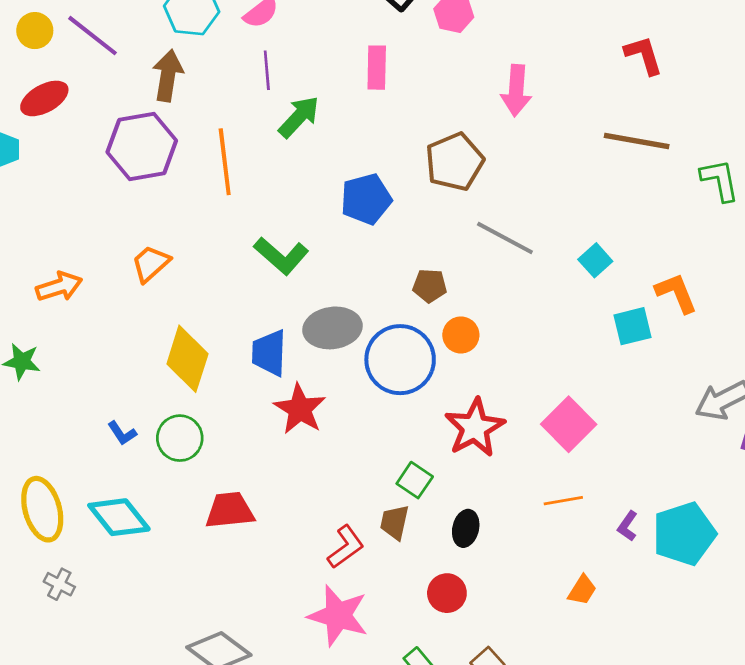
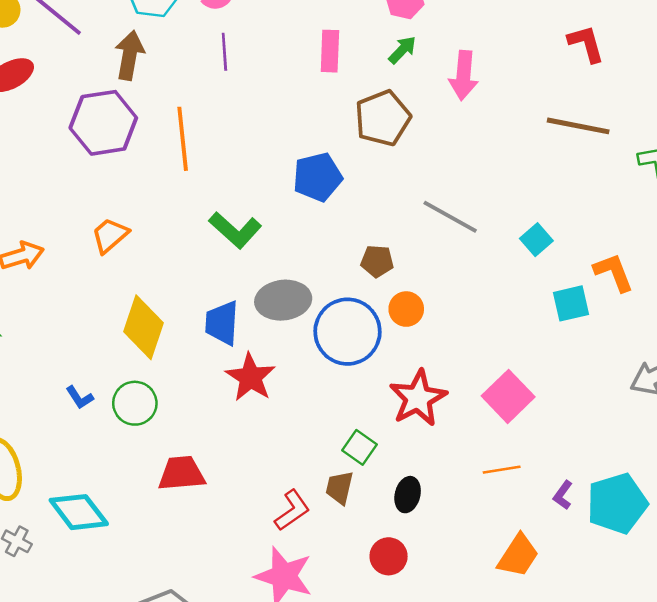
green arrow: (299, 117) -> (402, 50), moved, size x0.7
brown pentagon: (455, 162) -> (383, 118), moved
cyan diamond: (119, 517) -> (79, 512), moved
orange trapezoid: (582, 590) -> (518, 556), size x1.5

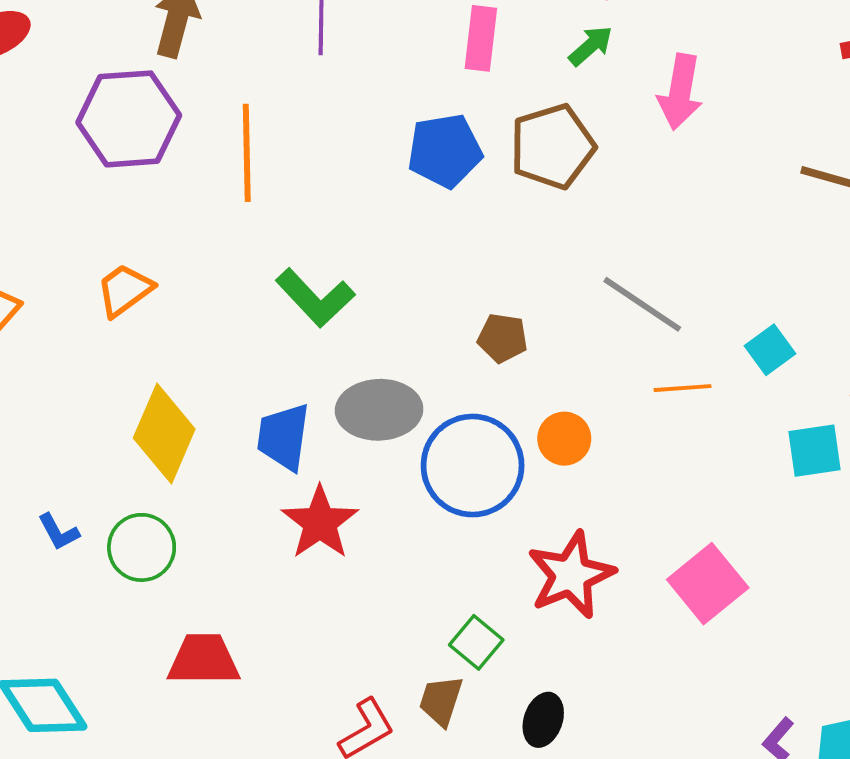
blue pentagon: (318, 177) -> (445, 151), moved
brown pentagon: (377, 261) -> (503, 338), moved
orange line: (502, 470) -> (682, 388), moved

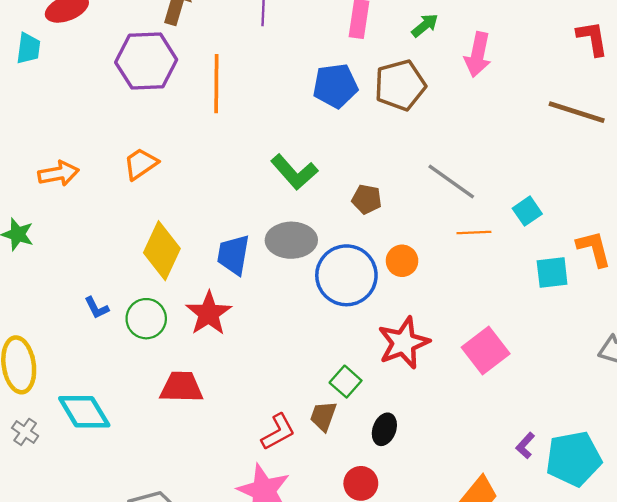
green L-shape: (315, 298) -> (294, 172), moved
red star: (320, 523) -> (209, 313), moved

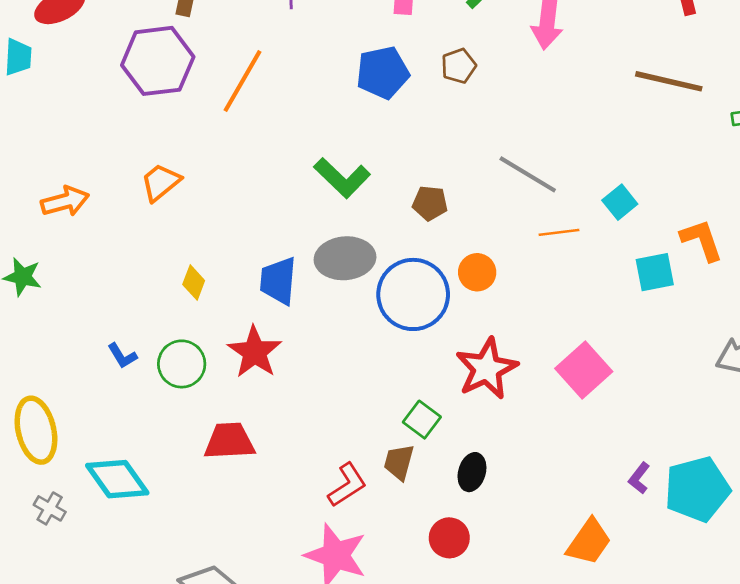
orange line: (216, 84) -> (242, 81), turned 34
brown pentagon: (400, 85) -> (459, 66), size x0.6
yellow diamond: (162, 251) -> (194, 283), size x0.5

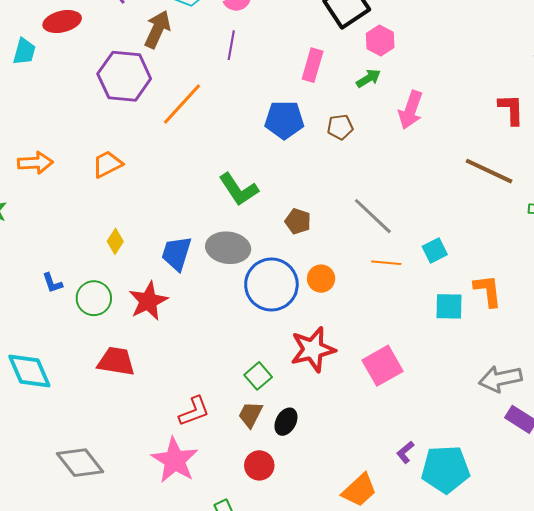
brown trapezoid: (399, 462) -> (250, 414), moved

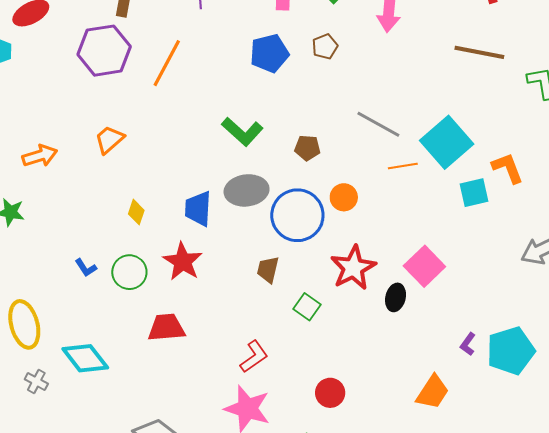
cyan square: (435, 250) -> (447, 142), size x2.0
brown trapezoid: (250, 414) -> (268, 270), moved
black ellipse: (286, 422) -> (396, 297), moved

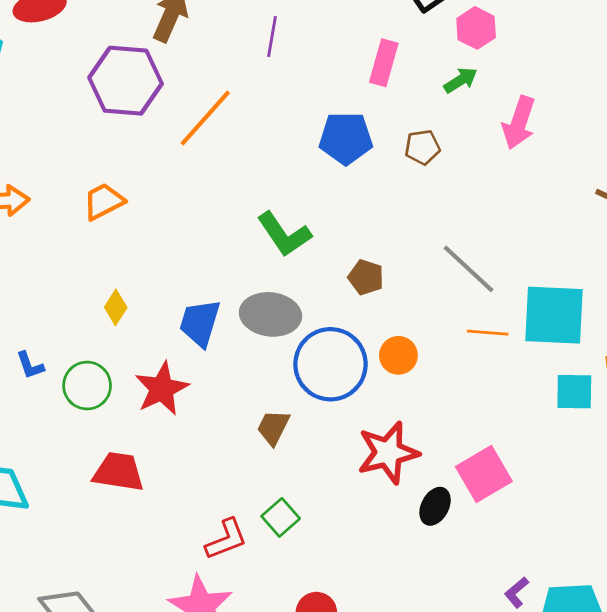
cyan square: (447, 142) -> (554, 315), turned 30
green square: (307, 307) -> (281, 517), moved

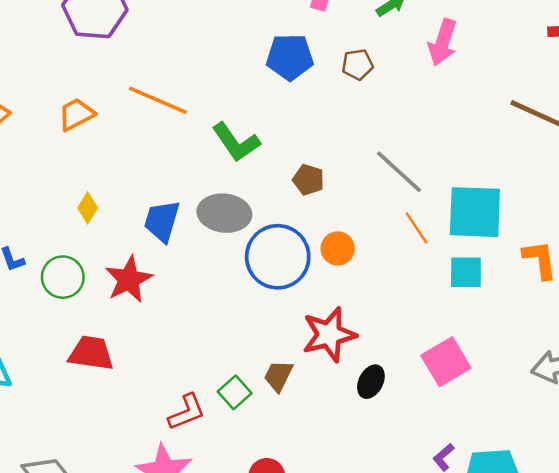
orange line: (205, 118) -> (158, 100), moved, turned 72
orange line: (488, 333) -> (416, 228), turned 52
cyan square: (574, 392) -> (466, 272), moved
brown trapezoid: (273, 427) -> (278, 376), moved
pink square: (484, 474) -> (446, 362), moved

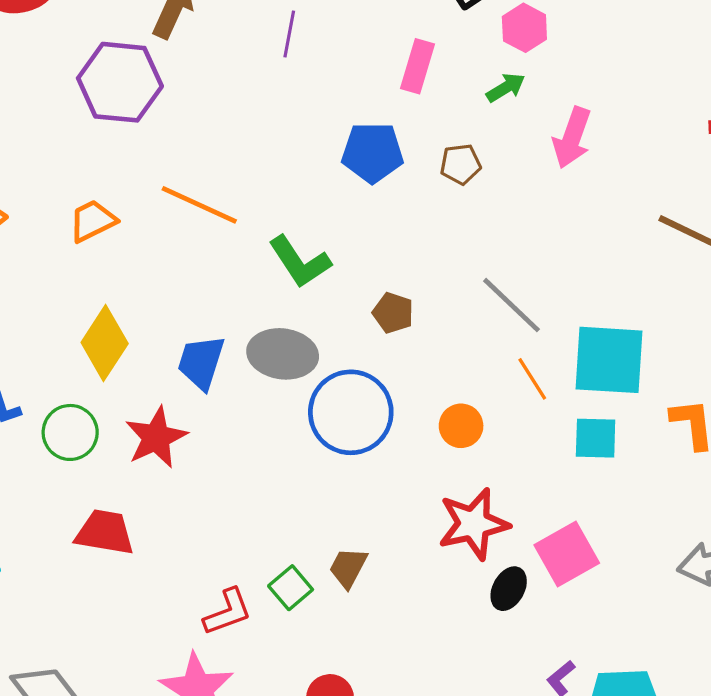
yellow diamond: (88, 208) -> (105, 343), size x1.8
orange circle: (338, 248) -> (461, 426), moved
red star: (329, 335) -> (473, 524), moved
black ellipse: (371, 382) -> (509, 589), moved

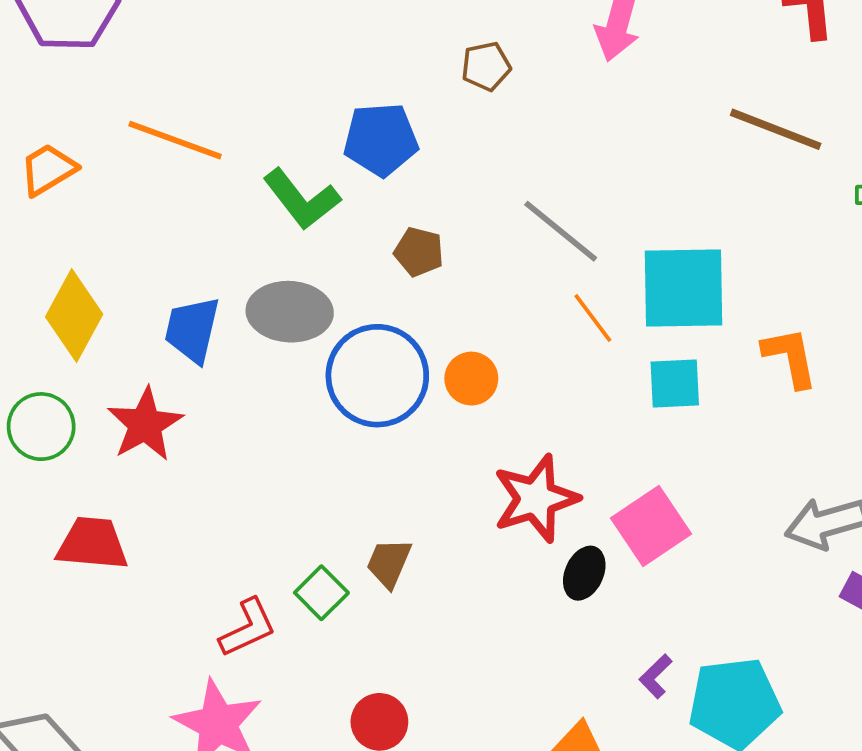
blue pentagon: (372, 152) -> (381, 139), moved
orange circle: (461, 426) -> (471, 379), moved

